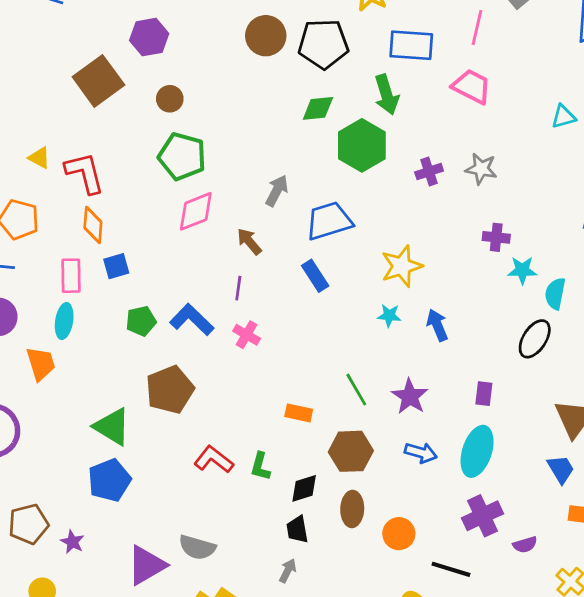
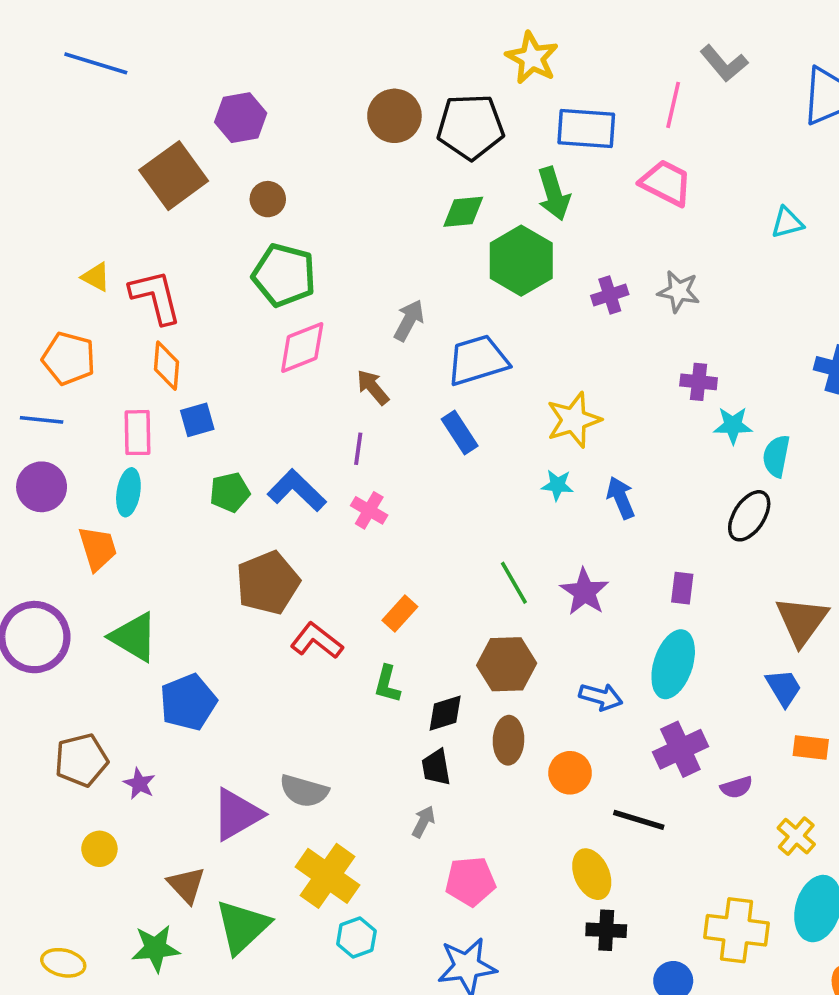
orange rectangle: (299, 413) -> (400, 614), moved, turned -60
green triangle: (112, 427) -> (134, 637), moved
blue arrow: (421, 453) -> (601, 697), moved
red L-shape: (214, 460) -> (317, 641), moved

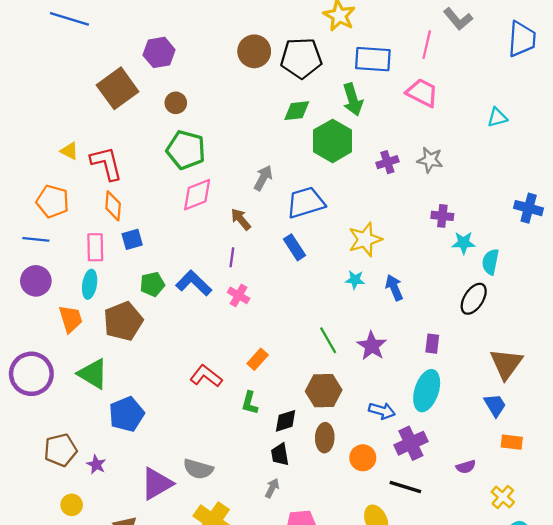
brown pentagon: (268, 583) -> (123, 321), moved
purple cross: (680, 749) -> (411, 443), moved

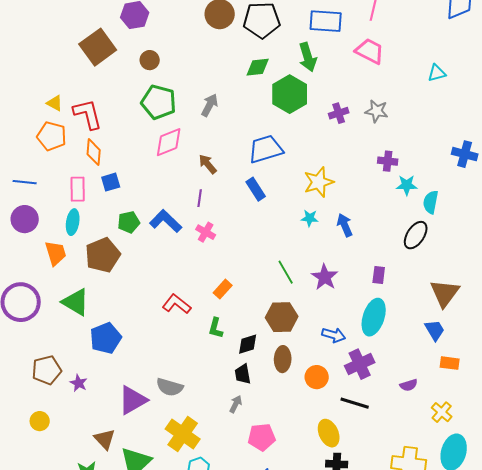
gray arrow: (263, 178) -> (210, 105), moved
orange pentagon: (53, 201) -> (52, 136), moved
yellow circle: (72, 505) -> (40, 421), moved

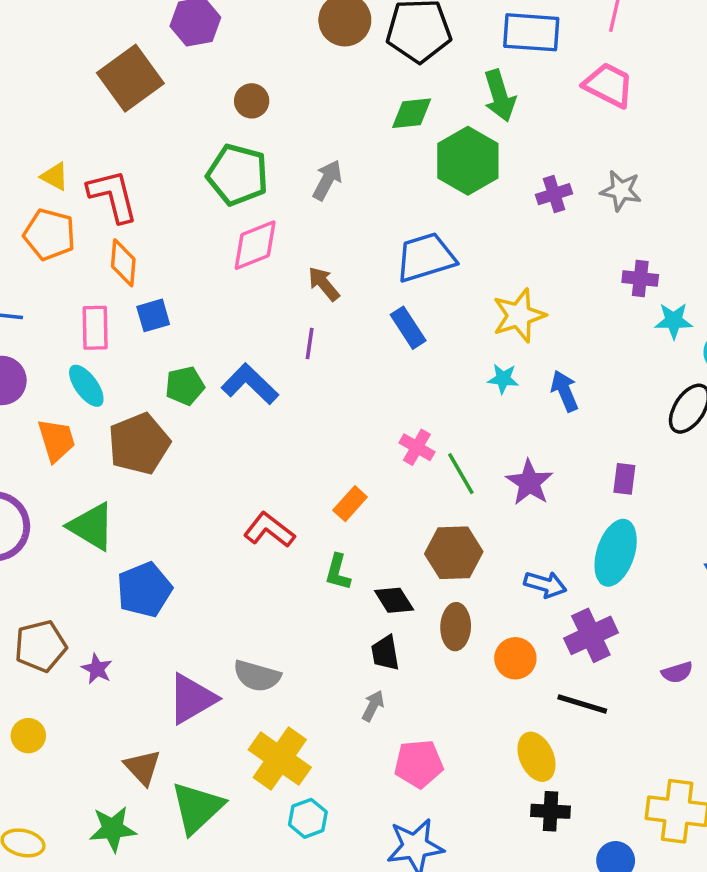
brown circle: (150, 60) -> (252, 101), moved
cyan ellipse: (73, 222) -> (86, 386), turned -45
pink cross: (206, 232) -> (417, 447), moved
black diamond: (248, 344) -> (394, 600), turned 75

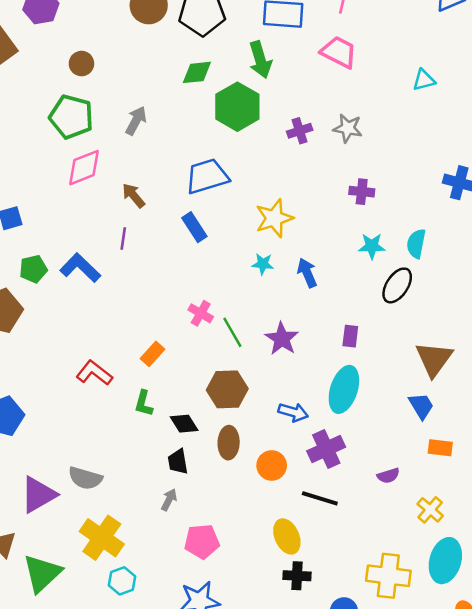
cyan star: (674, 321) -> (372, 246), moved

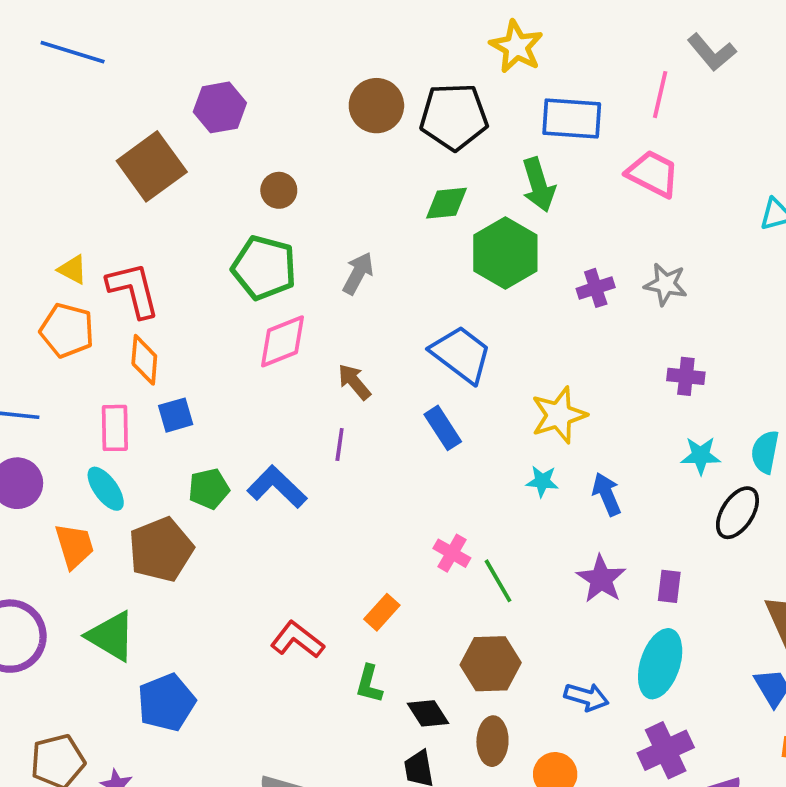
blue trapezoid: (207, 176) -> (461, 354), turned 54
purple star: (282, 339) -> (601, 579), moved
purple cross: (326, 449) -> (666, 750), moved

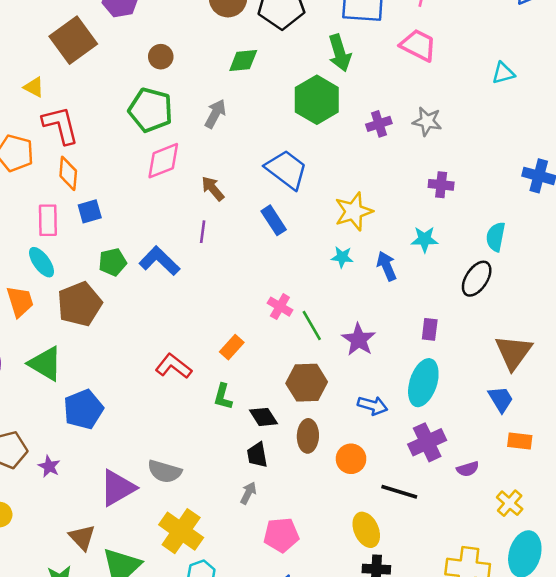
green diamond: (446, 203) -> (243, 60), moved
yellow triangle: (73, 270) -> (34, 87), moved
cyan star: (701, 456) -> (425, 239), moved
purple star: (601, 579) -> (359, 340), moved

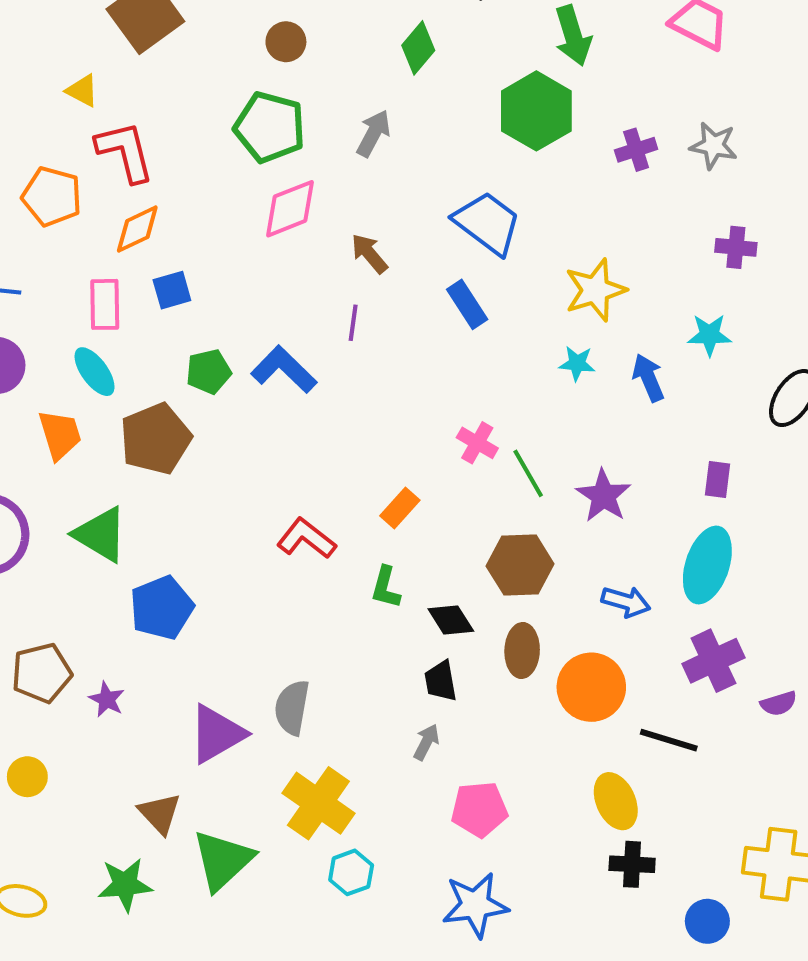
green diamond: (243, 60) -> (418, 48), turned -44
orange diamond: (68, 173) -> (137, 229), turned 60
orange circle: (351, 459) -> (591, 687), size x1.4
gray semicircle: (165, 471) -> (292, 708), turned 84

